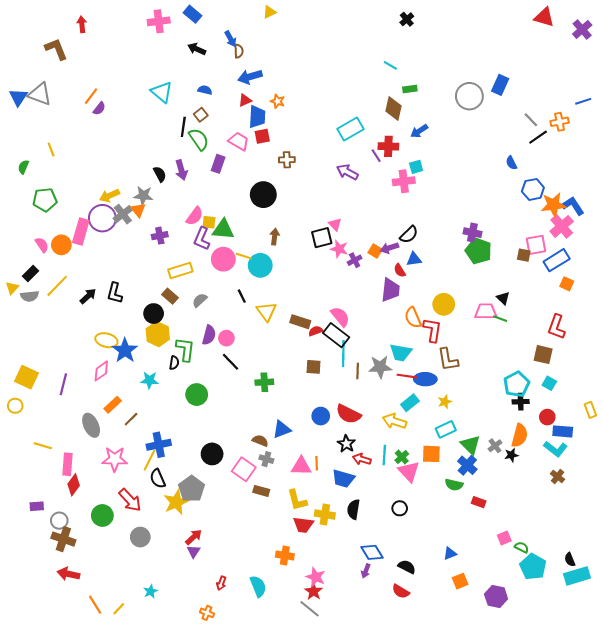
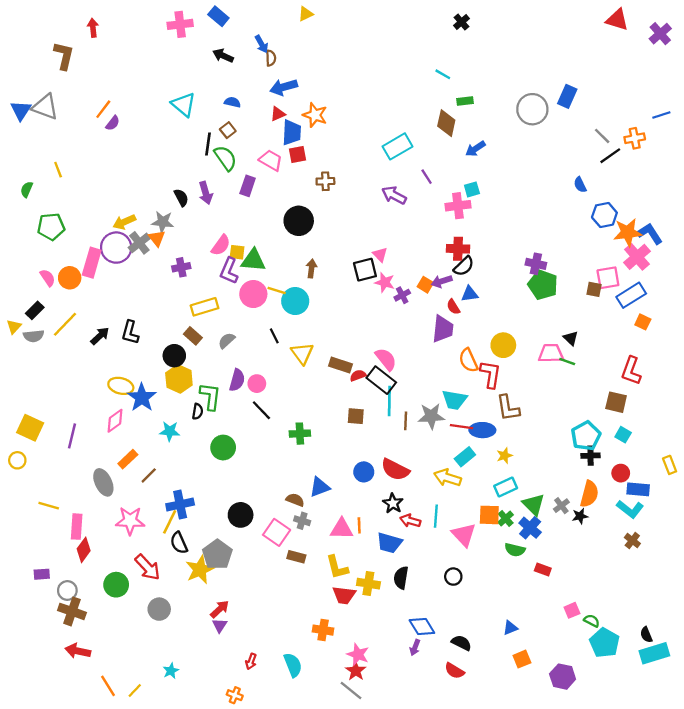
brown L-shape: (56, 49) -> (64, 56), turned 35
orange star: (278, 101) -> (315, 115), size x1.5
red cross: (388, 146) -> (458, 249), moved
green cross: (402, 457) -> (506, 518), moved

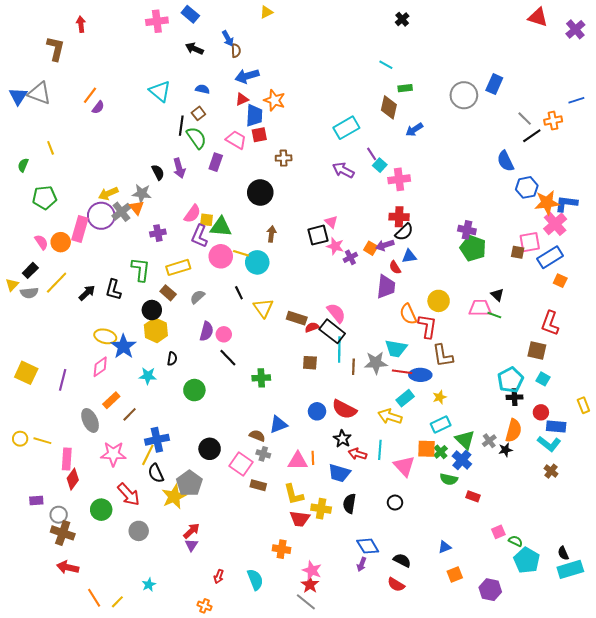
blue semicircle: (580, 185) -> (505, 161), size x1.5
cyan square: (472, 189) -> (380, 165), moved, turned -32
blue L-shape: (650, 234) -> (566, 204), turned -50
green L-shape: (210, 396) -> (141, 269), moved
yellow circle: (17, 460) -> (20, 439), moved

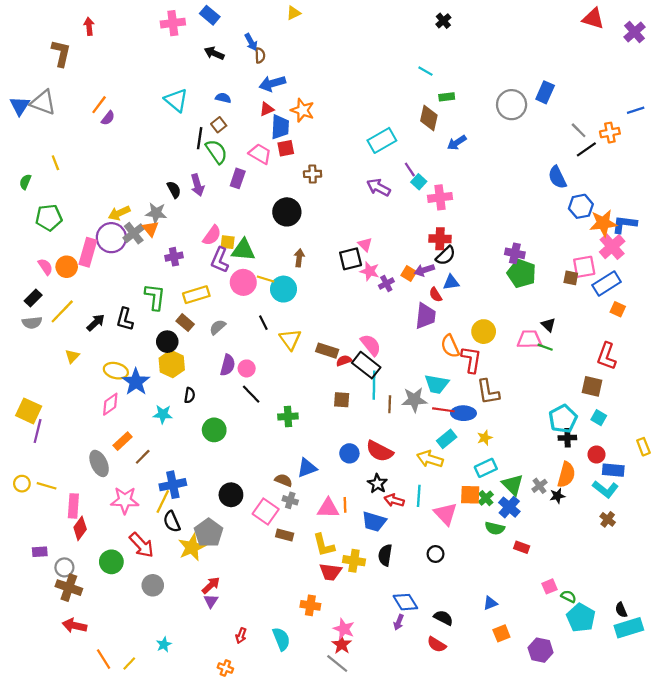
yellow triangle: (12, 285) -> (72, 356), moved
purple line: (63, 380) -> (38, 431), moved

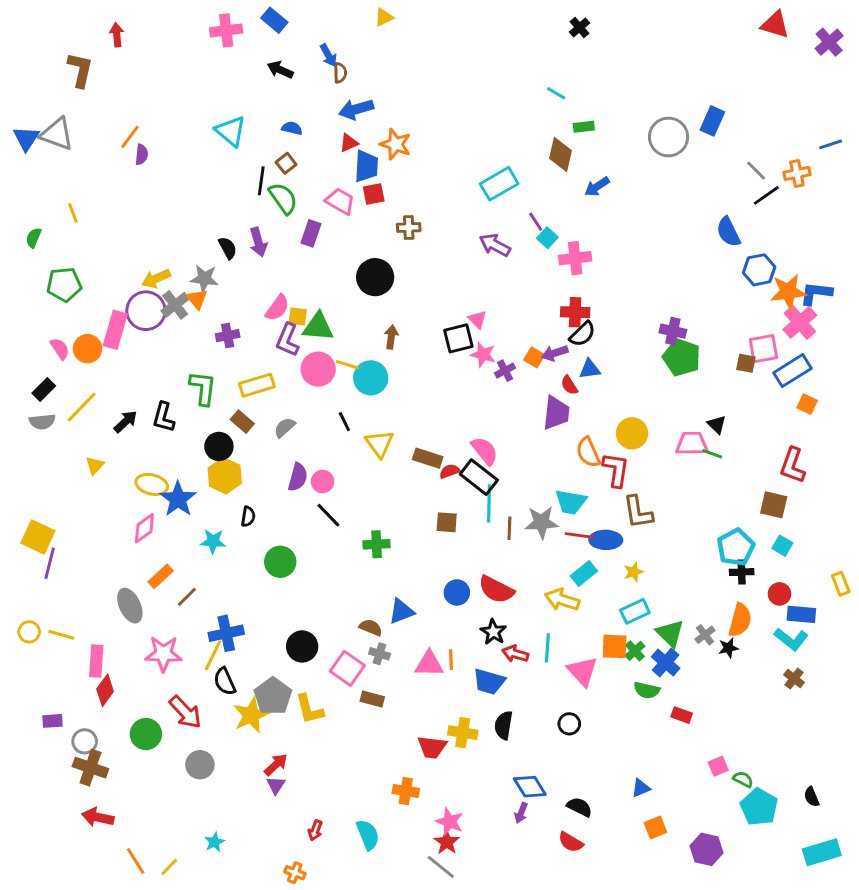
purple semicircle: (108, 118) -> (142, 154), turned -32
yellow L-shape: (324, 545) -> (309, 709), moved
cyan rectangle: (629, 628) -> (822, 852), moved

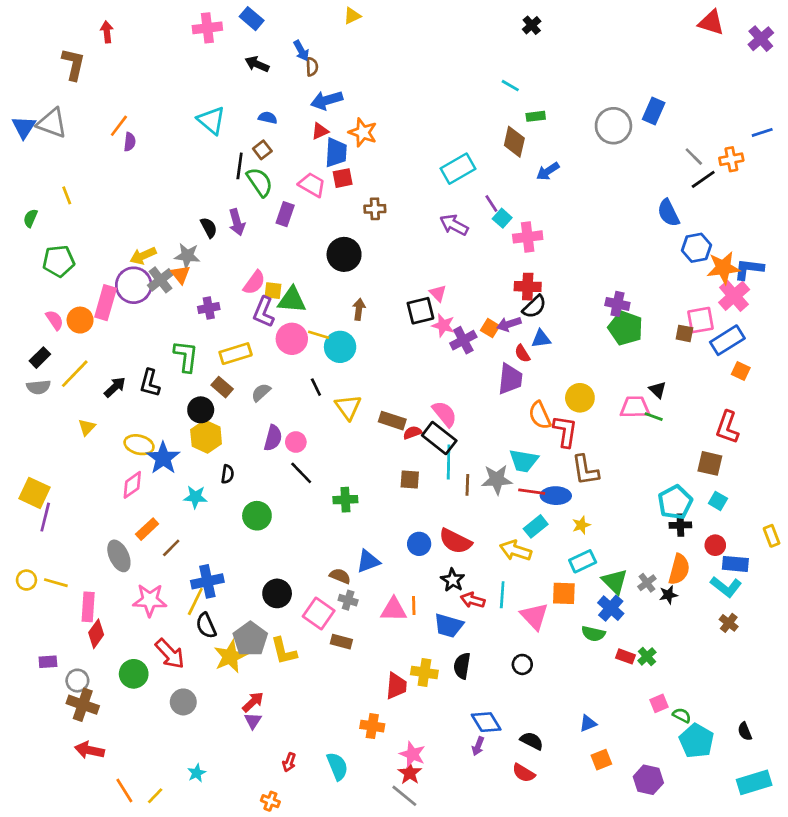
purple cross: (505, 371) -> (463, 340), size x1.4
green cross: (635, 651) -> (647, 656), moved
red trapezoid: (432, 747) -> (396, 686), turned -92

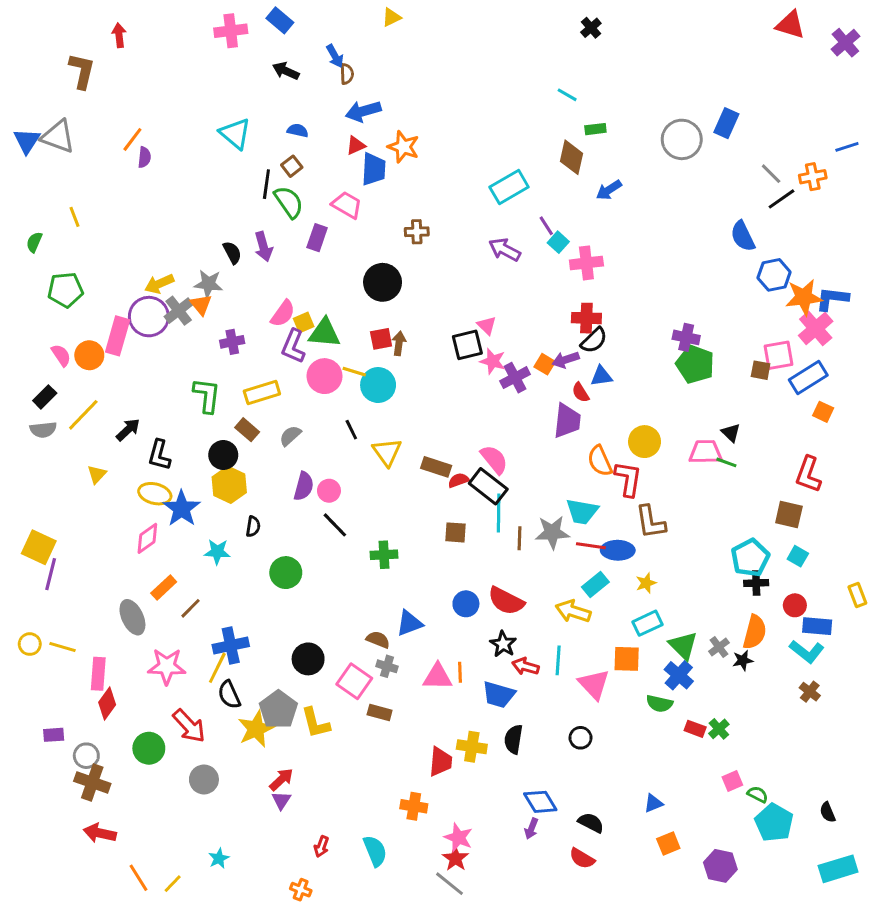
red square: (343, 178) -> (381, 339), moved
yellow square: (273, 291) -> (304, 323), turned -30
black L-shape: (150, 383) -> (159, 455), moved

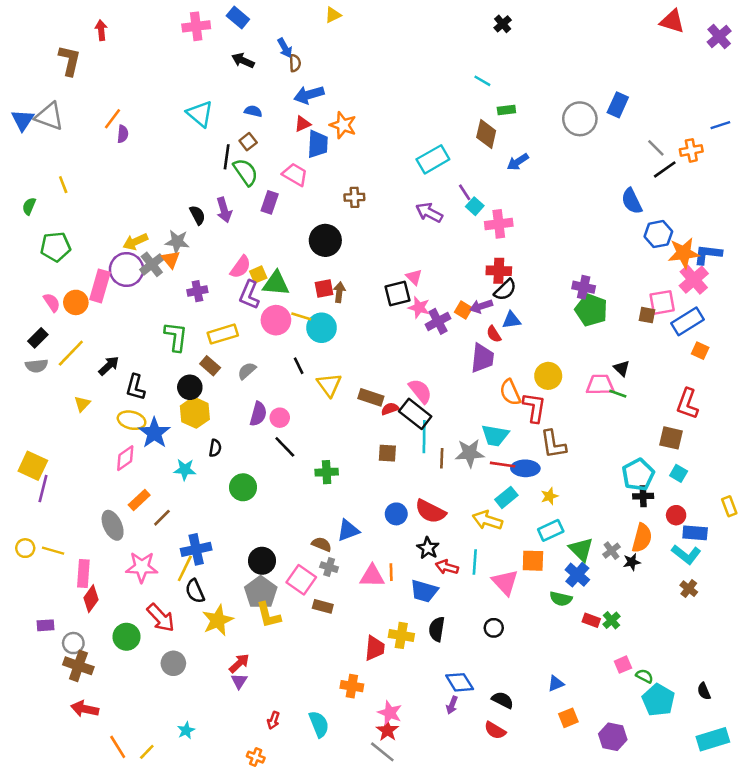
gray pentagon: (278, 710) -> (261, 592), moved

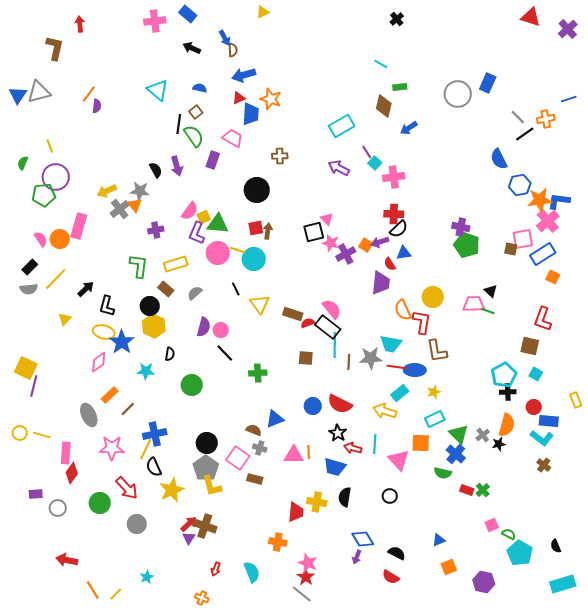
gray triangle: (49, 116) -> (39, 92), turned -35
purple circle: (127, 270) -> (56, 177), moved
brown cross: (78, 666) -> (205, 526), moved

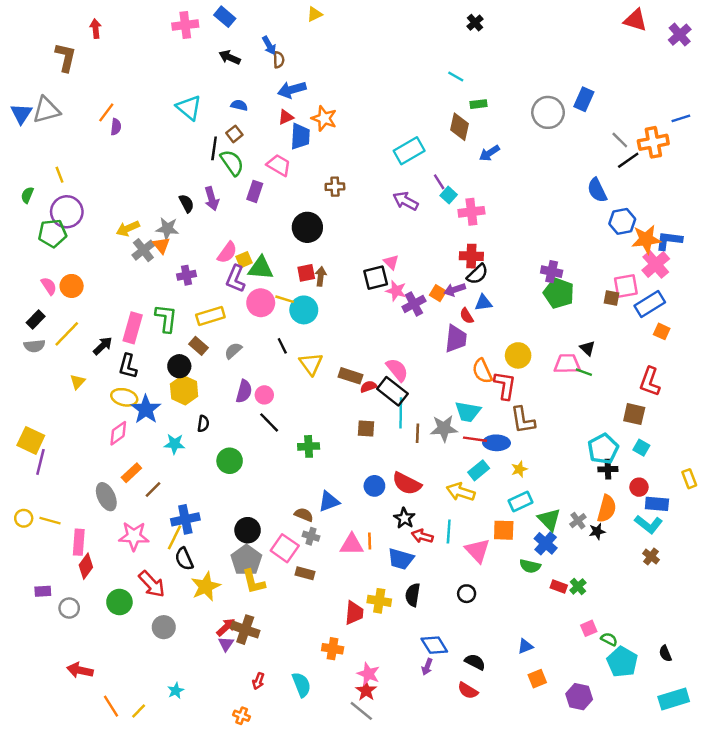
orange cross: (546, 119) -> (653, 142), size x1.4
pink rectangle: (79, 226) -> (133, 328), moved

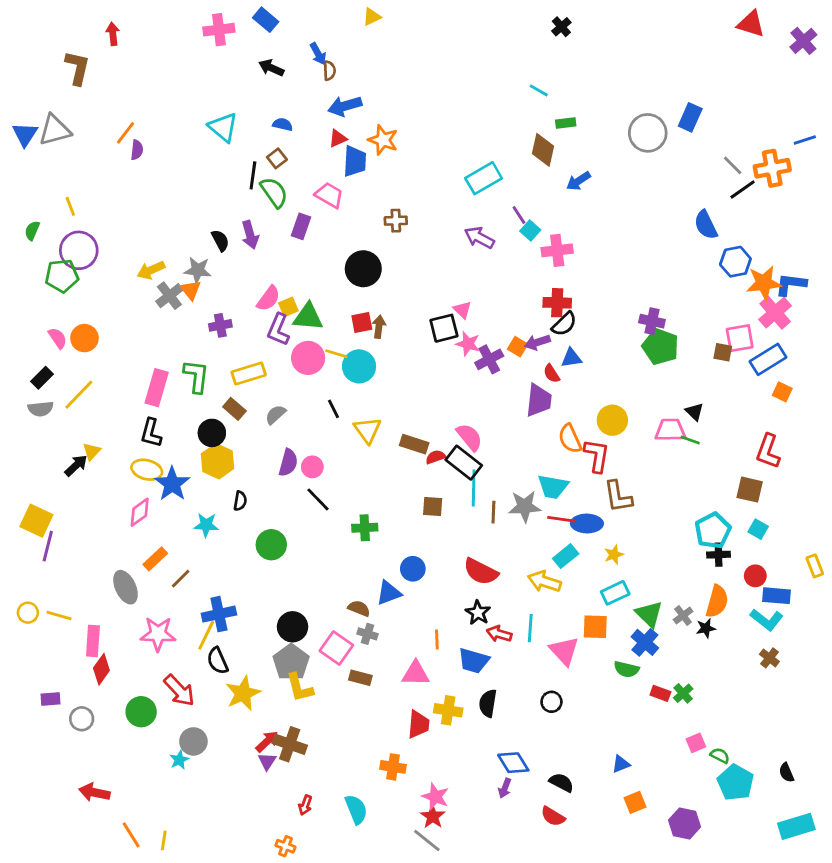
black arrow: (103, 346) -> (76, 465), moved
blue circle: (374, 486) -> (413, 569), moved
pink triangle: (352, 545) -> (416, 673), moved
cyan star: (176, 691) -> (179, 760), moved
yellow line: (139, 711) -> (164, 840), turned -35

